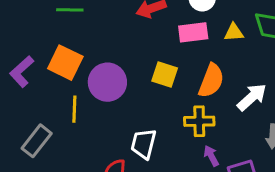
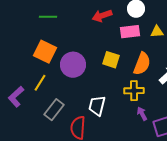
purple L-shape: (22, 72) -> (16, 97), moved
yellow line: (74, 109) -> (40, 83), moved, turned 30
gray rectangle: (37, 141) -> (54, 110), moved

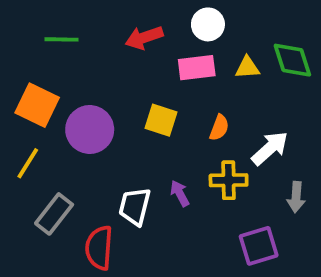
green line: (48, 17) -> (62, 39), moved
orange semicircle: (142, 64) -> (219, 128), size x0.6
yellow cross: (134, 91) -> (229, 180), moved
purple arrow: (142, 114) -> (180, 193), moved

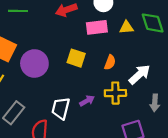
purple arrow: (180, 193) -> (87, 101), turned 88

